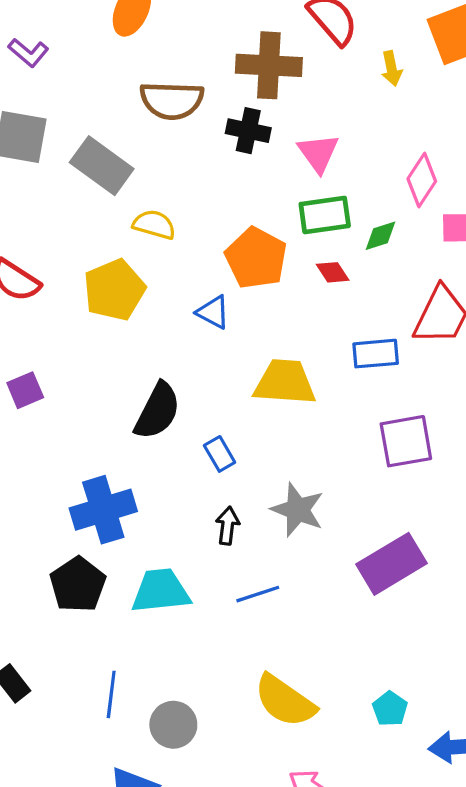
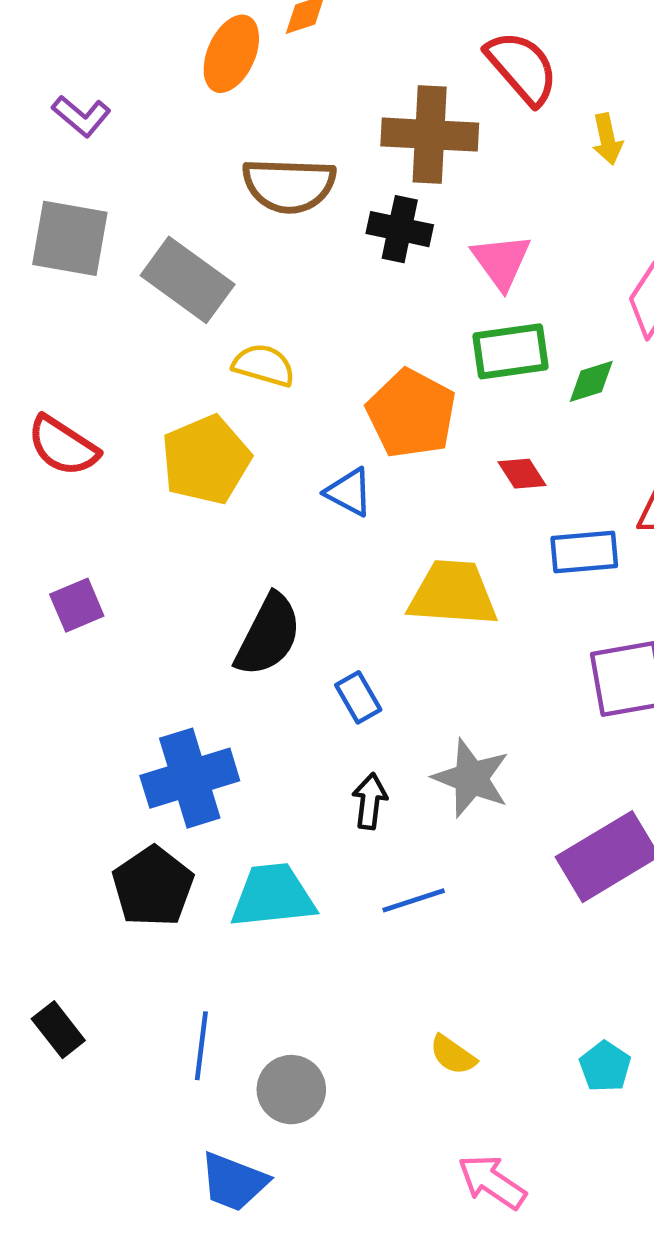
red diamond: (333, 272) -> (522, 474), moved
yellow semicircle: (285, 701) -> (453, 1055), size x0.5

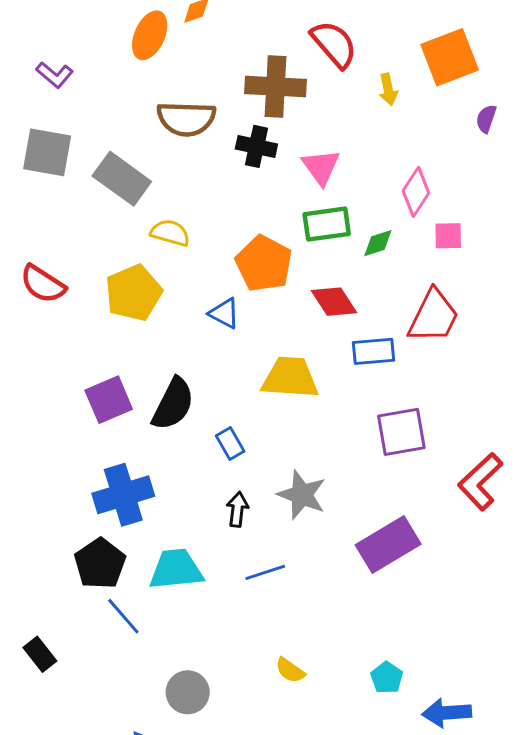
red diamond: (522, 474) -> (334, 302), size x1.5
purple square: (77, 605) -> (109, 400), moved, size x1.4
blue line: (201, 1046) -> (123, 616), moved, turned -48

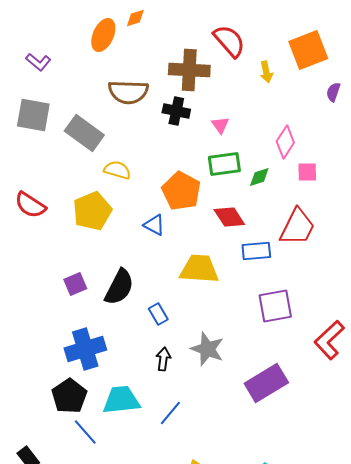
pink triangle: (321, 167) -> (220, 125), size x0.7
purple square: (109, 400) -> (75, 284), size x0.7
blue line: (265, 572) -> (170, 413), moved, turned -32

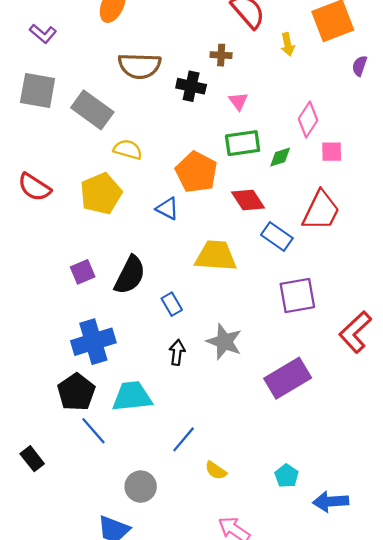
brown cross: (189, 70) -> (221, 55), moved, size x0.5
blue rectangle: (256, 251) -> (277, 236), turned 40
blue line: (170, 413) -> (184, 439), moved

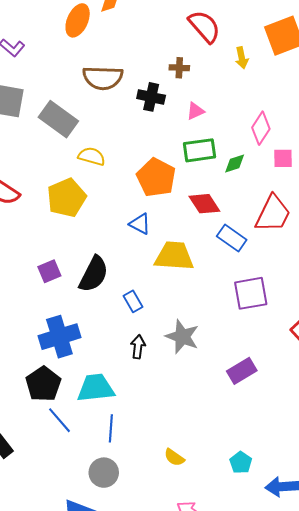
pink triangle: (238, 101) -> (195, 111), turned 42
blue triangle: (167, 209) -> (140, 224), moved
purple rectangle: (288, 378) -> (242, 371), size x0.7
blue line: (184, 439) -> (111, 428), moved, turned -36

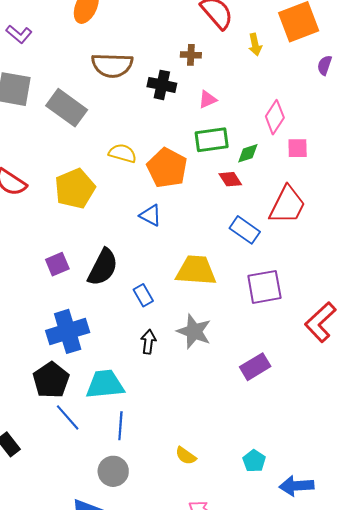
yellow semicircle: (92, 156) -> (123, 153), moved
red diamond: (204, 204) -> (230, 179), moved, size x0.7
yellow trapezoid: (174, 256) -> (196, 270), moved

